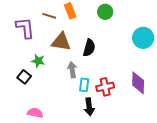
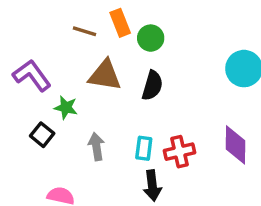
green circle: (105, 12) -> (151, 38), moved
purple L-shape: (25, 28) -> (32, 75), moved, turned -30
gray arrow: (72, 70) -> (96, 147), moved

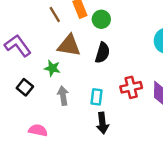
brown line: (85, 31) -> (55, 14), turned 42
green star: (66, 108) -> (52, 68), moved
red cross: (179, 152) -> (131, 87), moved

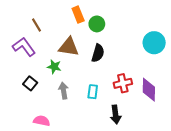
brown line: (55, 14) -> (36, 25), moved
black arrow: (102, 123) -> (116, 115), moved

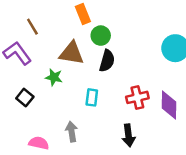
green circle: (97, 24) -> (101, 36), moved
gray arrow: (64, 91) -> (72, 132), moved
cyan rectangle: (93, 92) -> (92, 97), moved

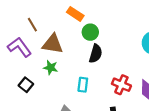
orange rectangle: (83, 14) -> (75, 14), turned -35
brown triangle: (72, 53) -> (53, 44), moved
red cross: (137, 97) -> (121, 85), turned 36

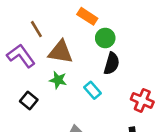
cyan rectangle: (83, 85) -> (92, 90), moved, turned -48

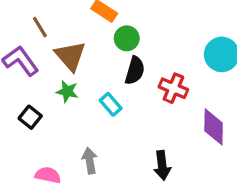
brown triangle: (61, 52) -> (70, 56), turned 40
red cross: (142, 100) -> (173, 88), moved

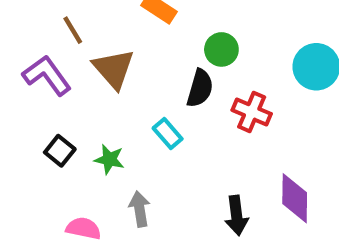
green circle: (127, 38) -> (221, 49), moved
green star: (67, 91) -> (109, 159), moved
purple diamond: (214, 127) -> (295, 198), moved

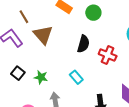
green circle: (221, 49) -> (93, 13), moved
cyan rectangle: (168, 134) -> (76, 77), moved

